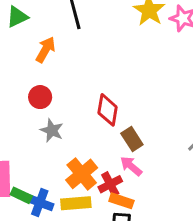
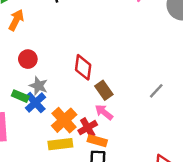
orange arrow: (46, 50) -> (16, 20), moved
green rectangle: (21, 195) -> (20, 96), moved
blue cross: (40, 203) -> (35, 103), moved, turned 30

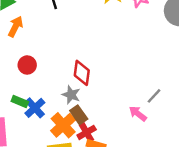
gray star: (38, 86) -> (71, 95), moved
brown rectangle: (104, 90) -> (79, 115), moved
pink arrow: (104, 112) -> (138, 114), moved

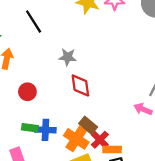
gray star: (71, 95) -> (68, 57), moved
blue cross: (35, 108) -> (45, 130), turned -30

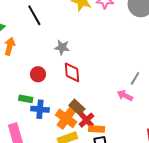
red circle: (27, 92) -> (38, 74), moved
green rectangle: (30, 128) -> (26, 99), moved

